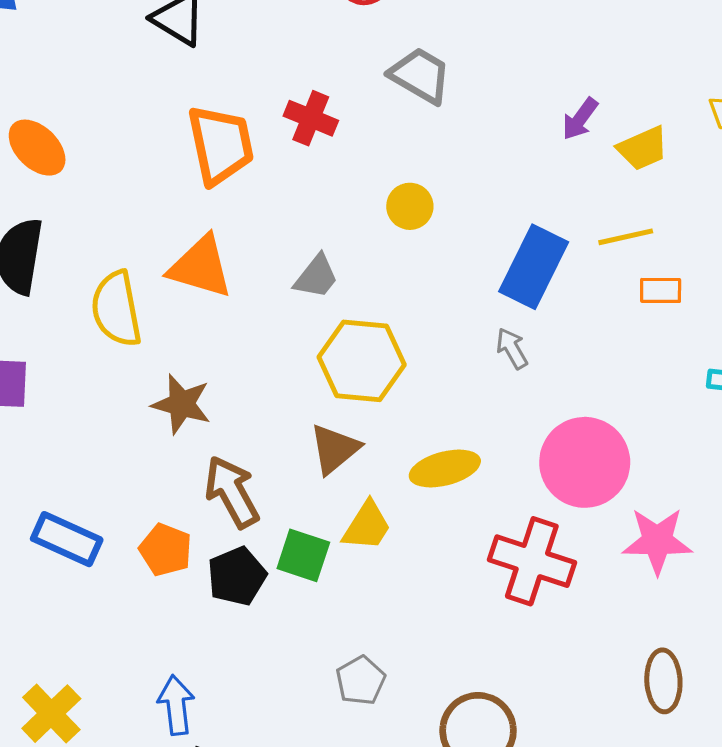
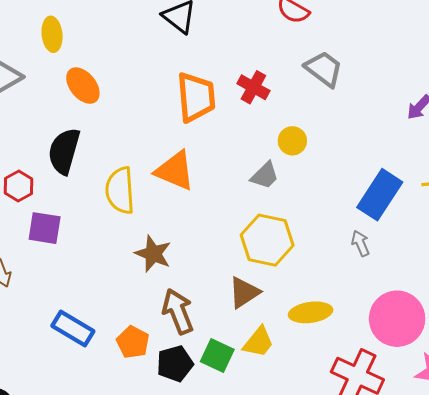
yellow circle: (410, 206) -> (292, 141), moved
gray trapezoid: (316, 277) -> (265, 175), moved

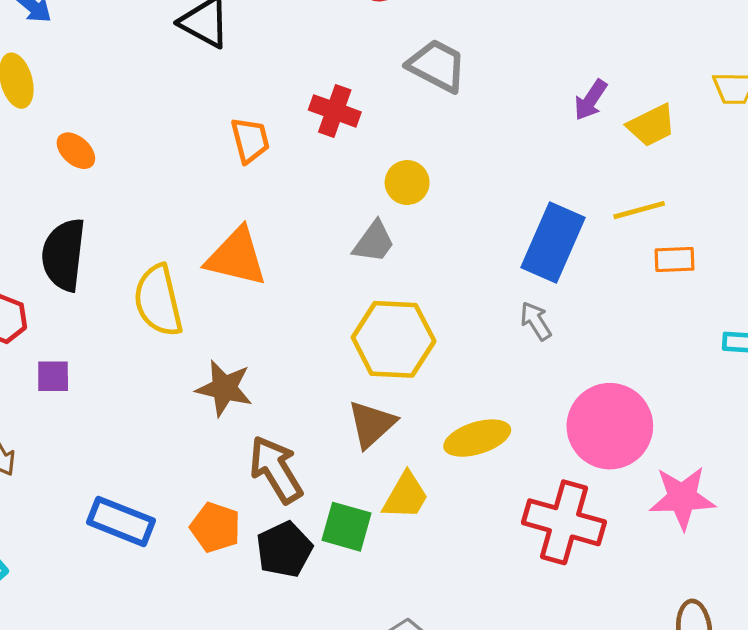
orange ellipse: (83, 86) -> (76, 151), size x0.7
orange trapezoid: (196, 97) -> (250, 140), size x0.6
purple square: (45, 228) -> (53, 376), size x0.7

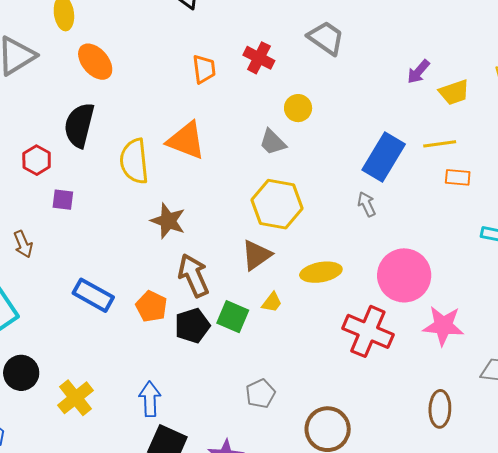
orange ellipse: (76, 151) -> (95, 62), size x1.5
gray trapezoid: (374, 242) -> (273, 142), turned 92
yellow trapezoid: (406, 496) -> (272, 302), size x0.7

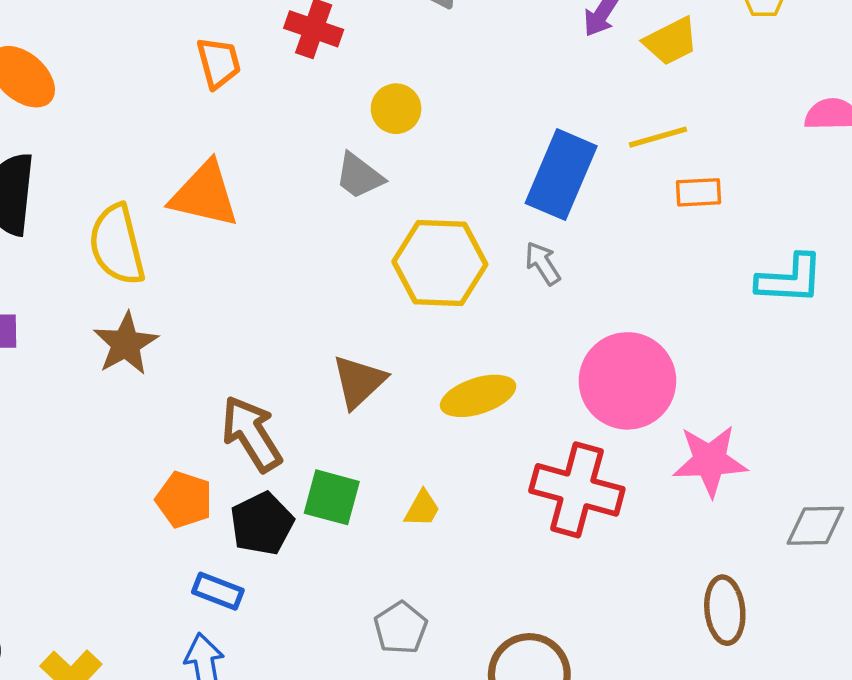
yellow hexagon: (277, 204) -> (440, 263), moved
brown star: (168, 221) -> (126, 344), moved, turned 30
blue rectangle: (93, 295) -> (218, 591), moved, size x0.7
yellow trapezoid: (272, 302) -> (422, 509), moved

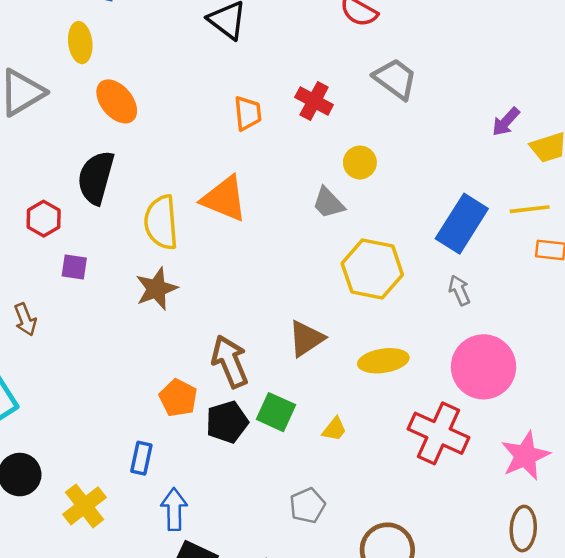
gray arrow: (543, 263) -> (459, 290), moved
pink star: (710, 461) -> (525, 456), moved, turned -30
blue rectangle: (218, 591) -> (141, 458), moved, turned 72

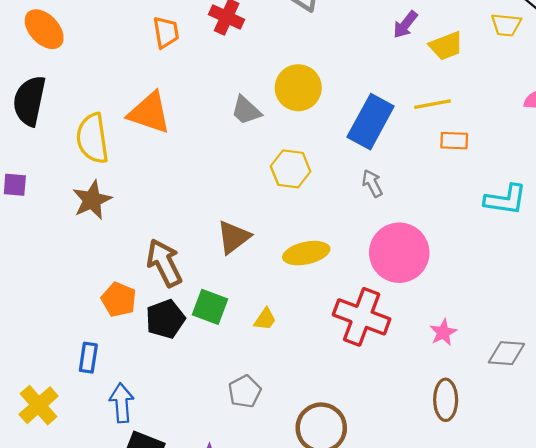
yellow circle: (360, 162) -> (298, 88), moved, size x1.5
yellow hexagon: (372, 269) -> (291, 169), size x0.7
pink star: (525, 456) -> (443, 332), size x0.6

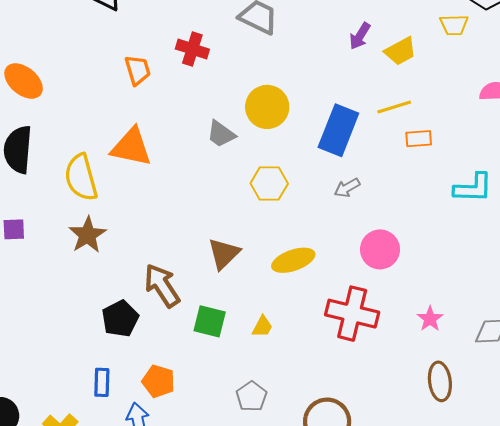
gray arrow: (372, 183) -> (347, 188), turned -85
pink circle: (399, 253) -> (380, 249), size x0.7
orange pentagon: (119, 300) -> (158, 381), moved
black pentagon: (165, 319) -> (120, 319), moved

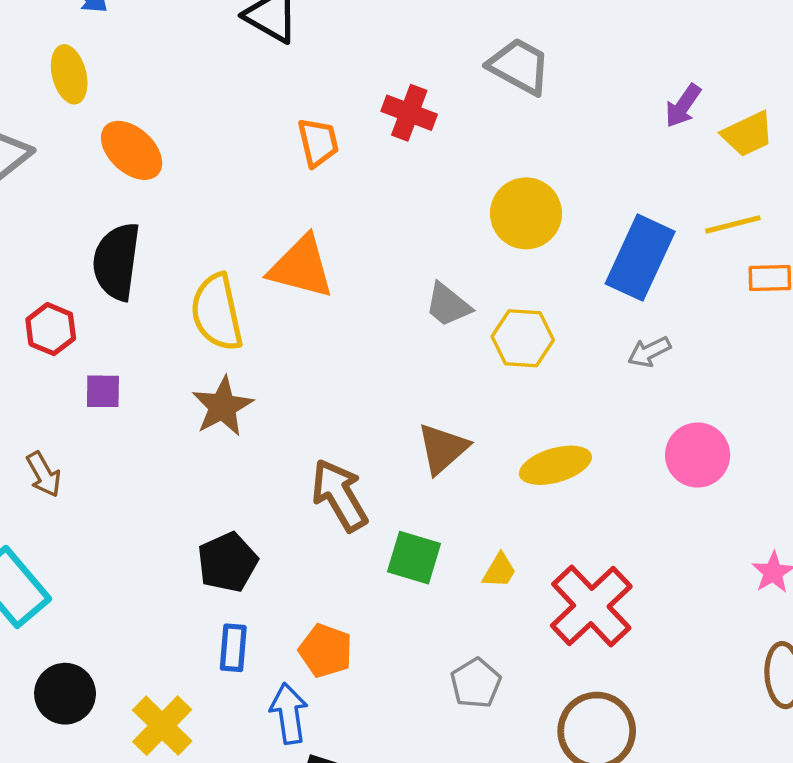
gray trapezoid: (221, 134) -> (448, 305), moved
red cross: (352, 314) -> (591, 606), moved, turned 30
black pentagon: (120, 319) -> (227, 562), moved

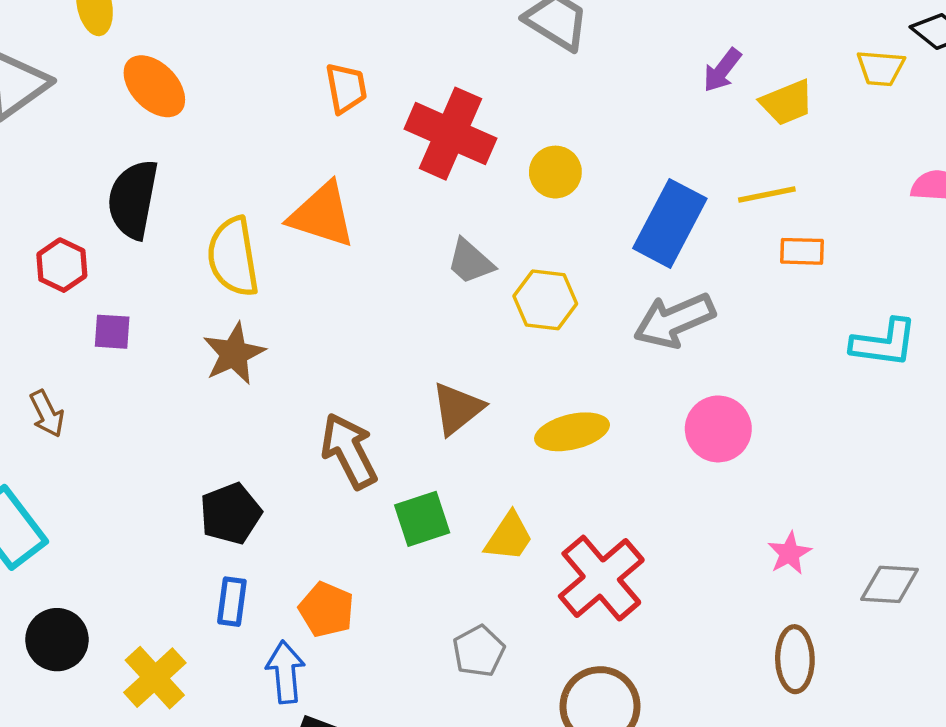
red cross: (409, 113) -> (451, 134), moved, size x1.6
yellow circle: (526, 213) -> (555, 172), size x0.7
gray arrow: (649, 352) -> (674, 321), size x1.8
green square: (414, 558) -> (422, 519), turned -38
yellow trapezoid: (499, 571) -> (509, 537), size x1.4

